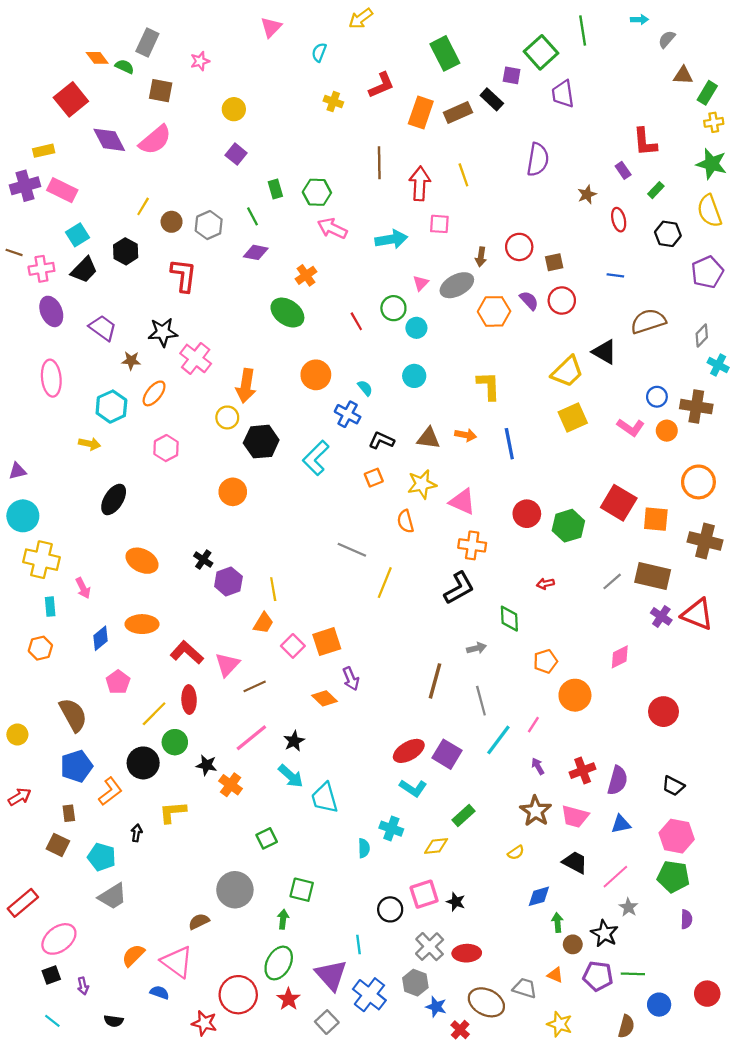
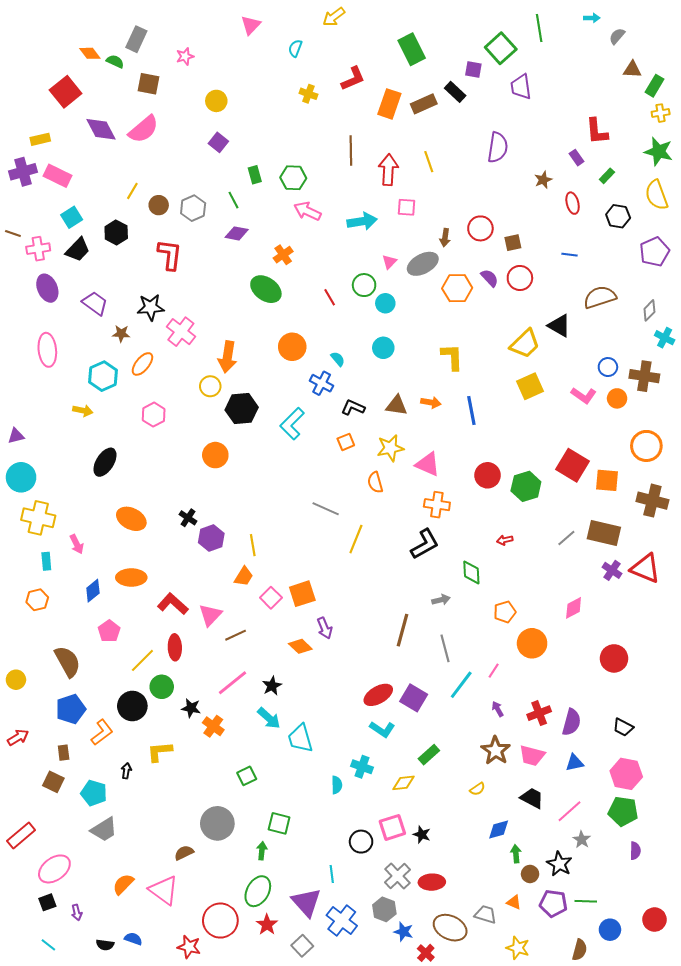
blue semicircle: (160, 993) -> (133, 939), moved

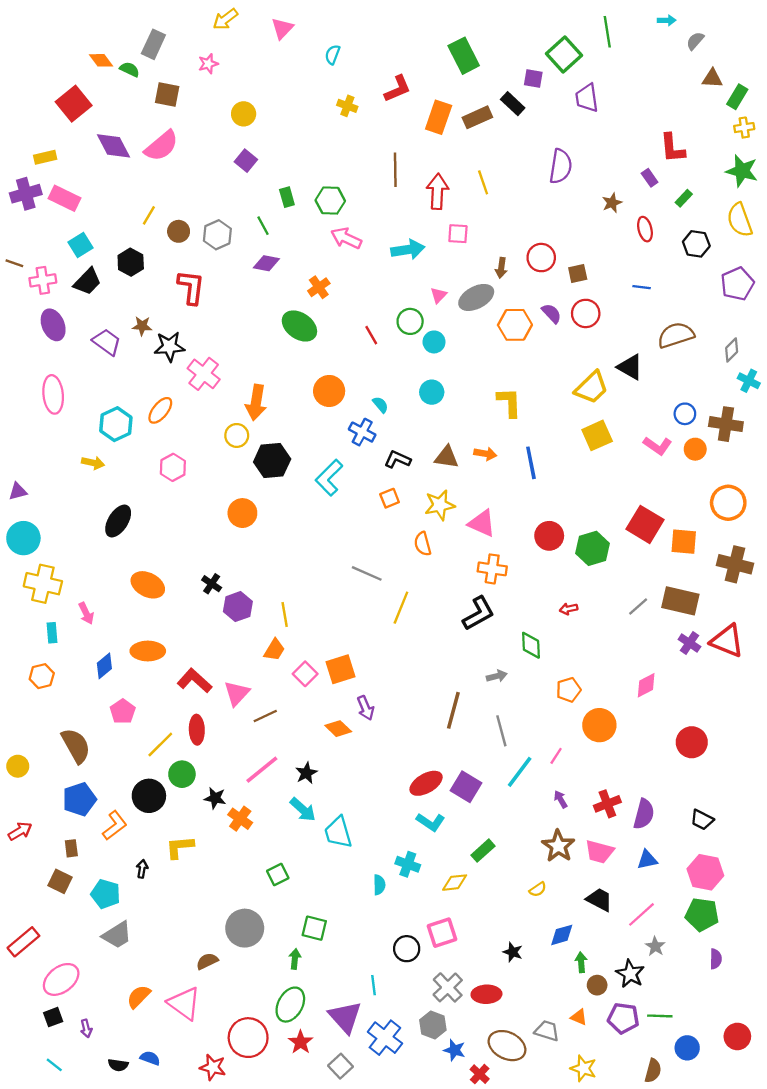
yellow arrow: (334, 17) -> (225, 19), moved
brown star: (121, 334) -> (142, 326), moved
black star: (422, 835) -> (513, 952), moved

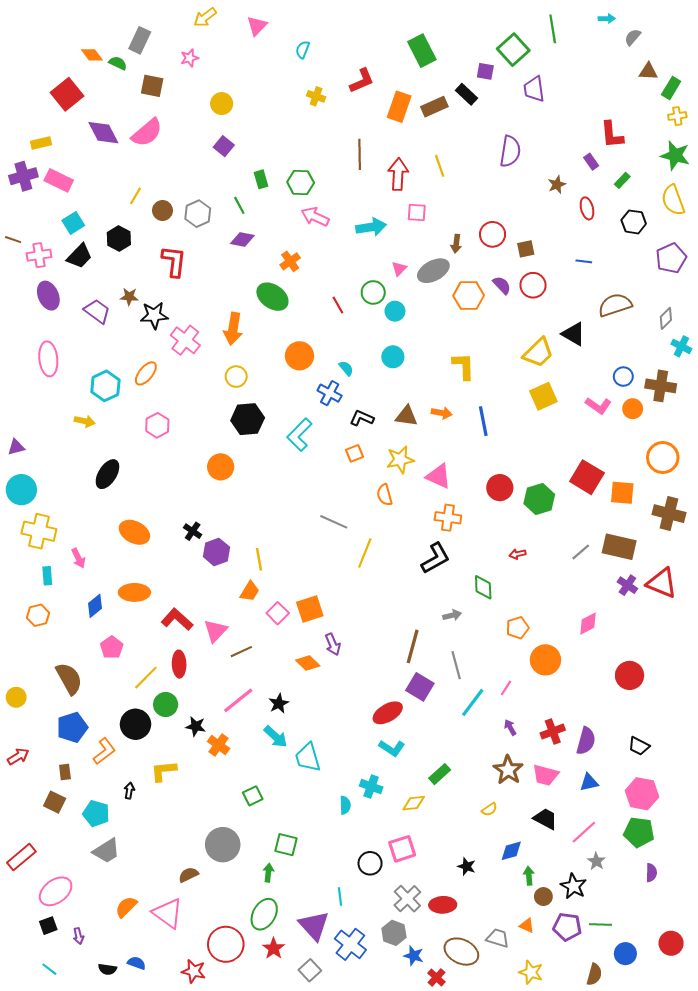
orange arrow: (256, 402) -> (233, 329), moved
yellow circle: (237, 435) -> (236, 377), moved
purple square: (466, 787) -> (420, 687), moved

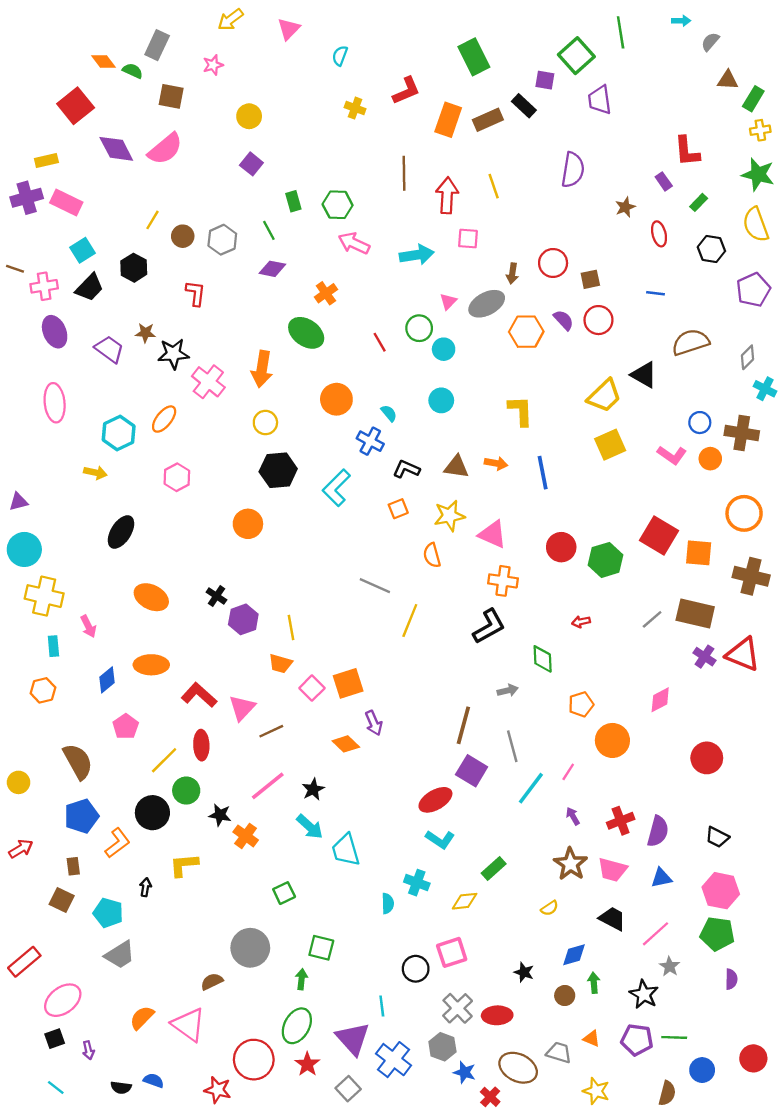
red L-shape: (174, 261) -> (196, 293), size x0.7
orange trapezoid: (250, 591) -> (281, 664), turned 75
brown circle: (543, 897) -> (565, 996), moved

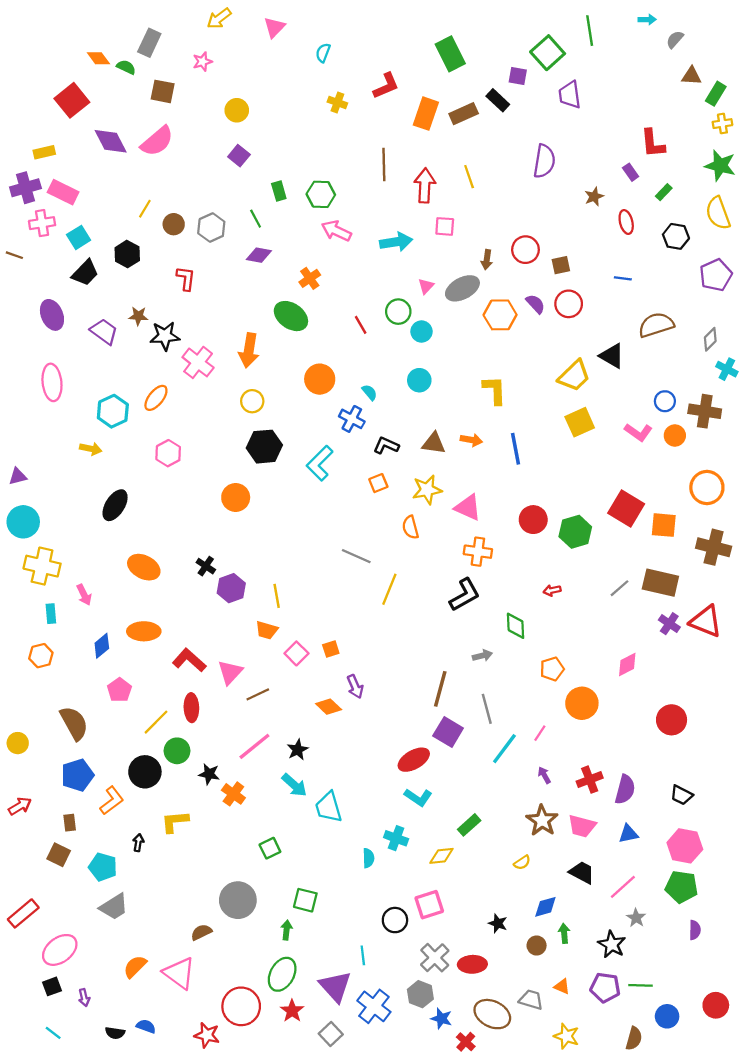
pink cross: (44, 286) -> (42, 223), moved
orange square: (348, 683) -> (331, 649), size x0.6

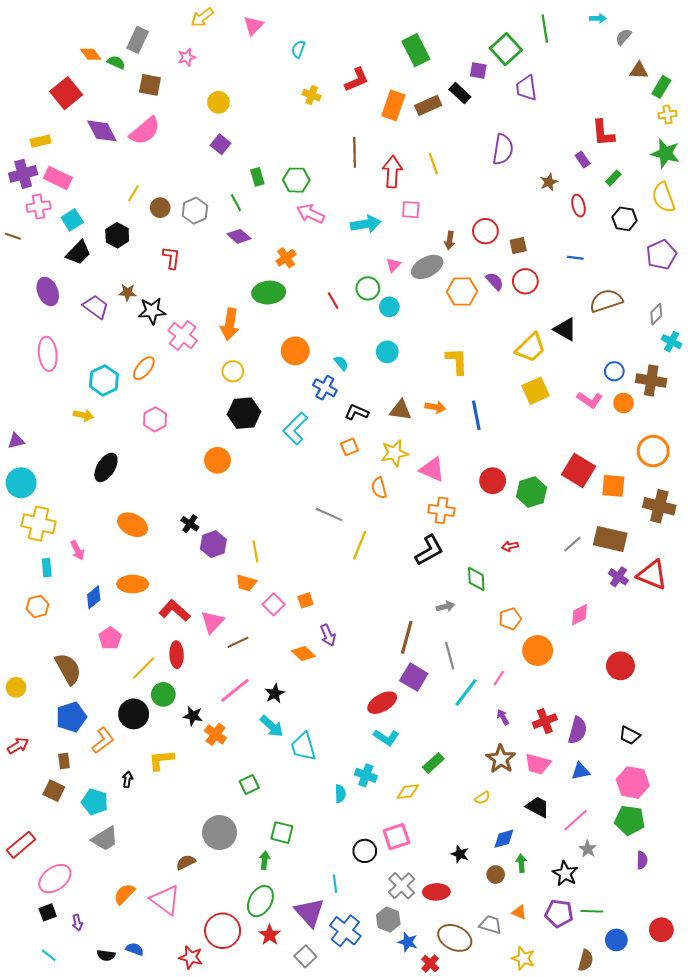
purple diamond: (259, 255) -> (239, 236), turned 30
green ellipse: (291, 316) -> (269, 293), turned -40

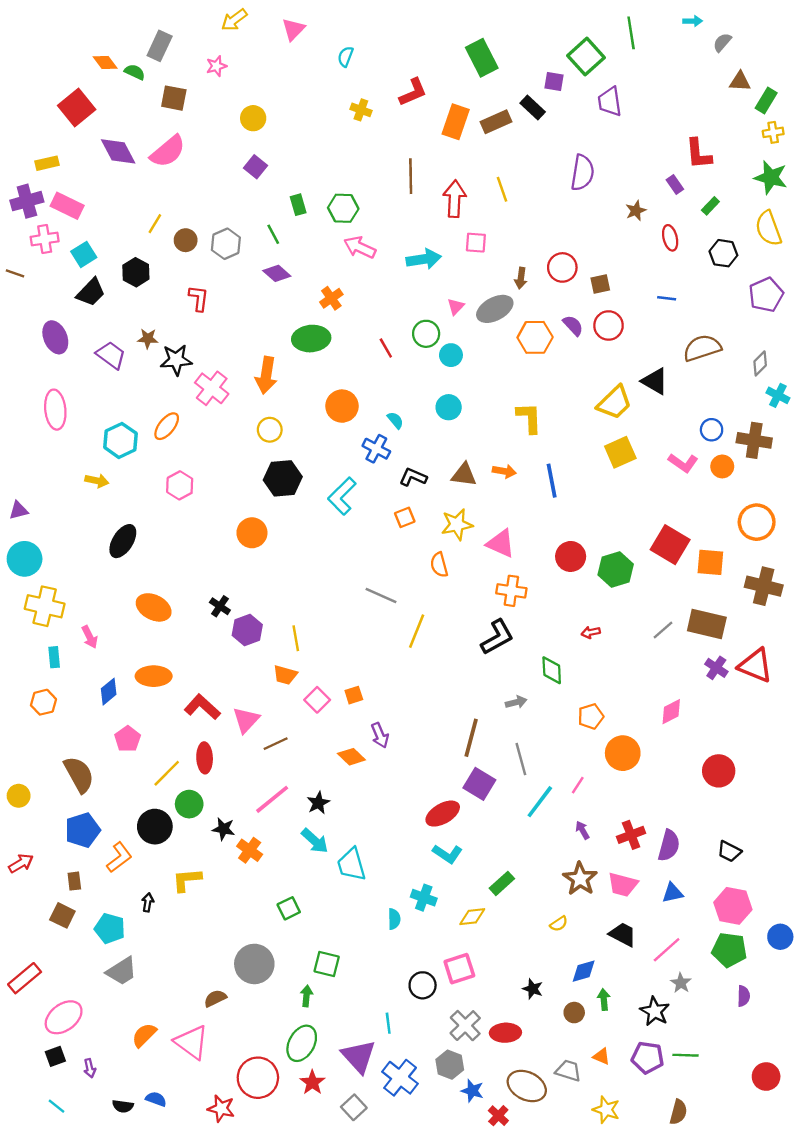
blue circle: (616, 940) -> (780, 937), moved

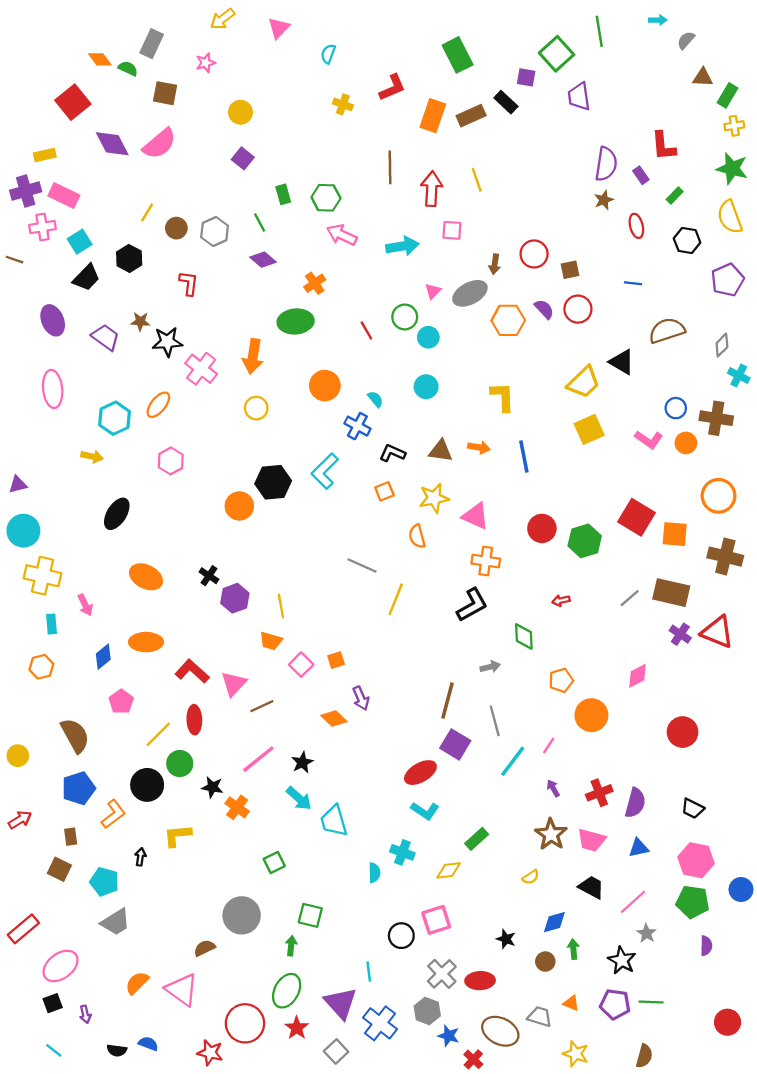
purple semicircle: (582, 173) -> (606, 164), moved
black hexagon: (283, 478) -> (273, 482), moved

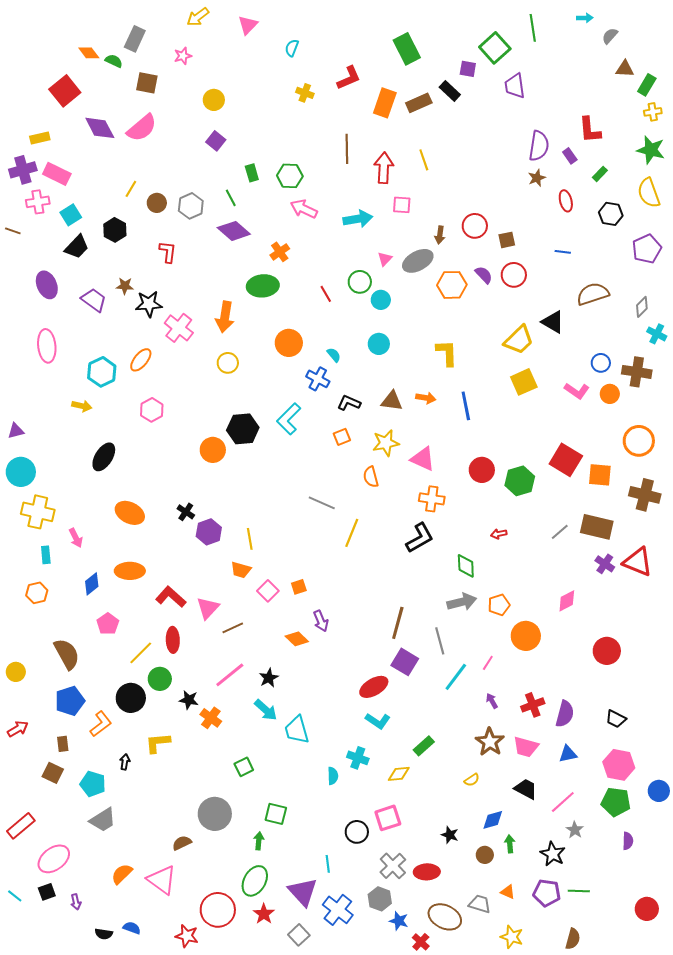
purple diamond: (263, 260) -> (234, 231), size x1.4
gray arrow: (490, 667) -> (462, 602), moved, size x1.6
cyan line: (54, 1050) -> (15, 896), moved

